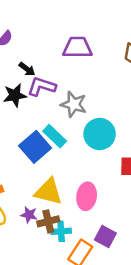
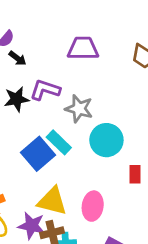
black arrow: (27, 69) -> (18, 58), moved
purple star: (29, 215) -> (32, 226), size x1.5

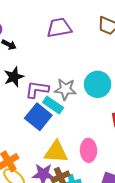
purple L-shape: (45, 90) -> (37, 90), moved
gray star: (79, 109) -> (65, 89), moved
cyan circle: (106, 140) -> (98, 84), moved

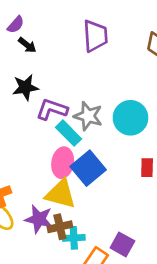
purple trapezoid: (59, 28) -> (95, 36), turned 85
blue square: (38, 117) -> (88, 168), moved
pink ellipse: (88, 150) -> (63, 163), moved

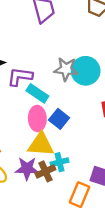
gray star: (88, 116) -> (66, 69), moved
blue square: (88, 168) -> (59, 119), size x0.7
cyan cross: (74, 238) -> (59, 162), moved

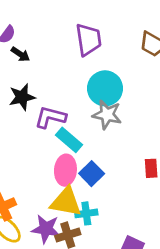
cyan circle: (86, 71) -> (105, 88), moved
cyan cross: (59, 162) -> (86, 213), moved

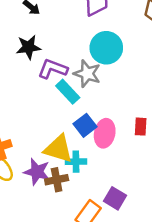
gray star: (107, 115) -> (87, 74), moved
pink ellipse: (65, 170) -> (105, 133), moved

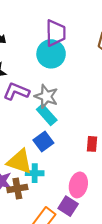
cyan circle: (106, 48) -> (51, 54), moved
cyan rectangle: (68, 92) -> (47, 115), moved
pink ellipse: (105, 133) -> (78, 185), moved

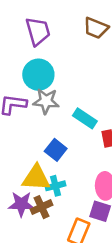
cyan circle: (51, 54) -> (38, 75), moved
cyan rectangle: (47, 115) -> (85, 118), moved

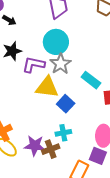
gray star: (46, 101) -> (60, 64), turned 30
yellow triangle: (36, 178) -> (47, 87), moved

